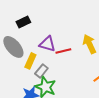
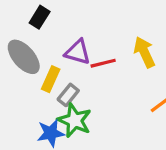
black rectangle: (23, 22) -> (40, 17), turned -32

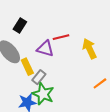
red line: (103, 63) -> (61, 37), moved
yellow rectangle: (51, 79) -> (27, 67), turned -49

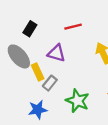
red line: (61, 37) -> (73, 27), moved
green star: (43, 94) -> (78, 101), moved

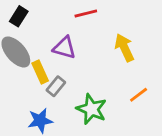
black rectangle: (30, 29) -> (19, 16), moved

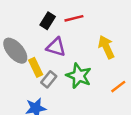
black rectangle: (19, 16) -> (48, 21), moved
green star: (92, 109) -> (79, 76), moved

